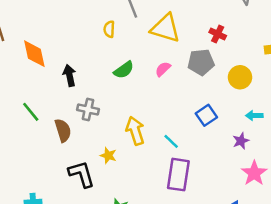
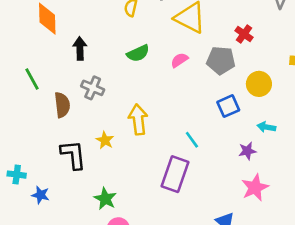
blue square: (206, 115) -> (228, 106), moved
cyan line: (171, 141) -> (192, 140), moved

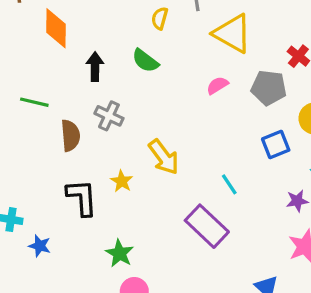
green semicircle: (138, 53) -> (145, 61), moved, turned 60
green line: (32, 79) -> (34, 102), turned -50
yellow arrow: (138, 119) -> (164, 157), turned 148
purple rectangle: (175, 174) -> (207, 226), turned -68

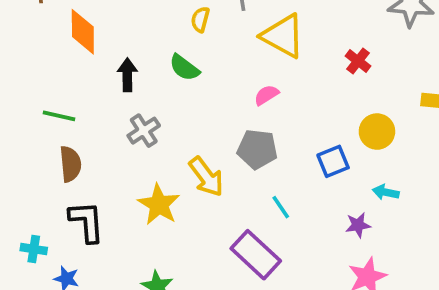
gray pentagon: (269, 88) -> (257, 149), moved
gray cross: (109, 116) -> (144, 131), turned 32
brown semicircle: (70, 136) -> (70, 164), moved
yellow star: (122, 181) -> (159, 205), size x1.6
black L-shape: (82, 197) -> (87, 222), moved

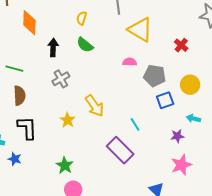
yellow semicircle: (200, 20) -> (82, 18), moved
pink semicircle: (266, 95) -> (130, 62), turned 32
gray pentagon: (257, 149) -> (155, 76), moved
yellow star: (159, 205) -> (68, 120), size x0.7

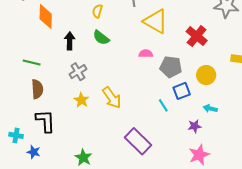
red cross: (181, 45) -> (197, 36), size x1.5
yellow star: (68, 120) -> (81, 100), moved
cyan line: (135, 124) -> (163, 105), moved

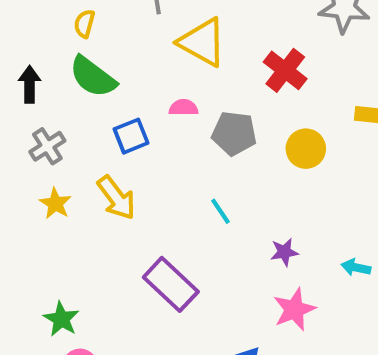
green semicircle: (101, 38) -> (93, 77), size x1.4
blue square: (182, 91) -> (131, 136), moved
cyan arrow: (210, 109) -> (356, 267), moved

